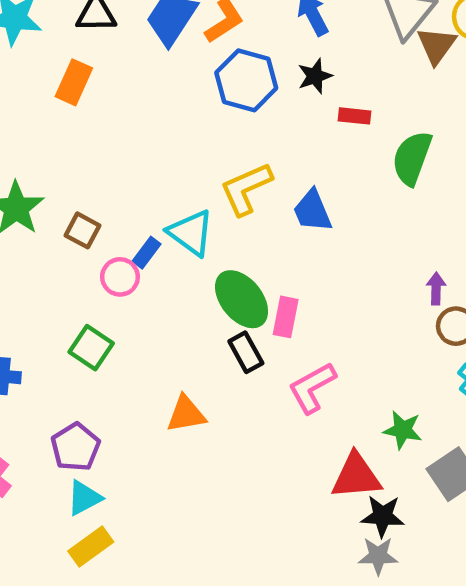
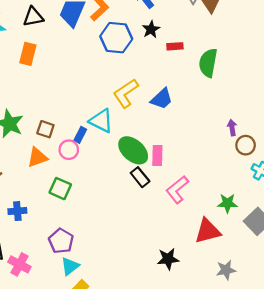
blue trapezoid: (312, 211) -> (162, 99), turned -100
orange triangle: (186, 414) -> (37, 157), moved
black star: (383, 516) -> (168, 259), moved

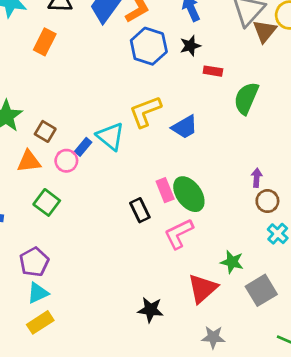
green ellipse: (133, 150) -> (189, 194), moved
pink rectangle: (157, 156) -> (165, 190), turned -36
red triangle: (208, 231) -> (203, 288), turned -40

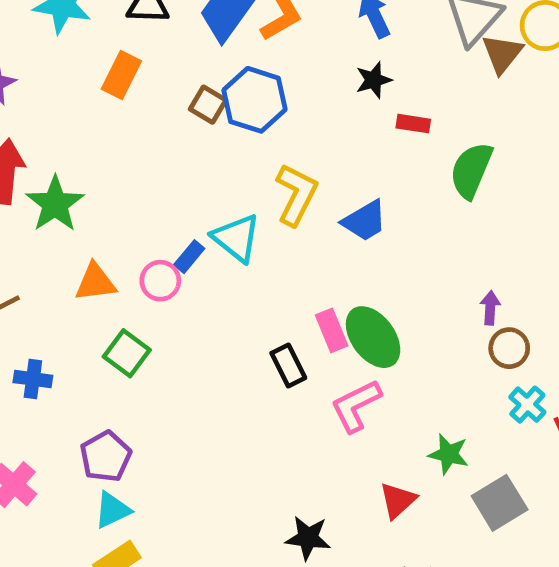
blue hexagon: (149, 46) -> (255, 100), moved
yellow L-shape: (145, 112) -> (296, 194), turned 138
brown square: (45, 131) -> (208, 105), moved
red triangle: (203, 288) -> (398, 500), size x0.7

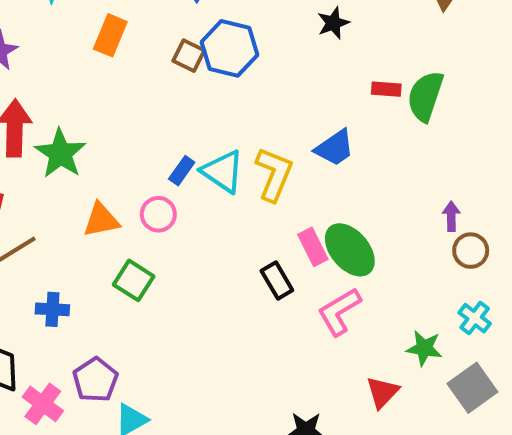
red rectangle: (413, 124) -> (386, 89), moved
yellow L-shape: (296, 194) -> (274, 174), moved
blue rectangle: (189, 257) -> (182, 171), moved
cyan cross: (527, 405) -> (475, 318), moved
purple pentagon: (106, 456) -> (95, 380), moved

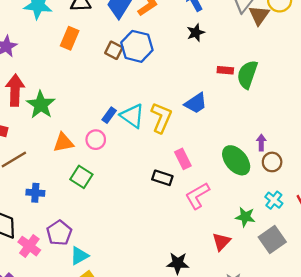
green ellipse: (350, 250) -> (236, 160), moved
black rectangle: (277, 281) -> (162, 178), turned -42

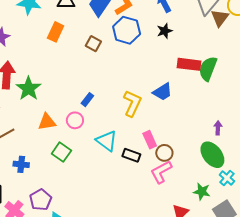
blue hexagon: (137, 46) -> (127, 30), moved
red rectangle: (225, 70) -> (189, 64), size x1.6
cyan triangle: (132, 116) -> (107, 141), moved
green ellipse: (236, 160) -> (212, 155), moved
brown circle: (272, 162) -> (164, 153), moved

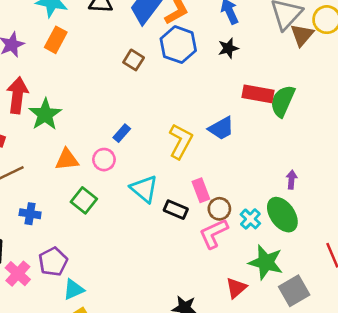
orange rectangle: (56, 32) -> (56, 40), moved
cyan cross: (227, 178) -> (250, 219), moved
green star: (202, 192) -> (266, 262), size x1.5

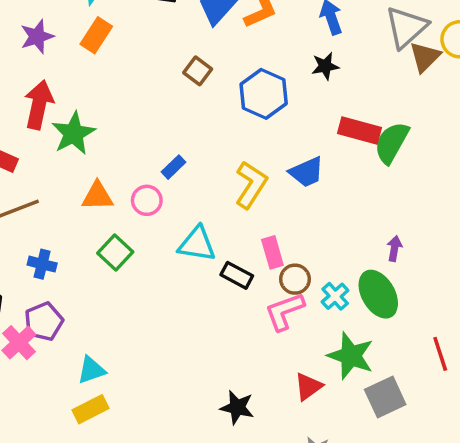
blue hexagon: (178, 45) -> (264, 94), moved
cyan triangle: (144, 189) -> (197, 244), turned -36
purple pentagon: (53, 262) -> (44, 321), moved

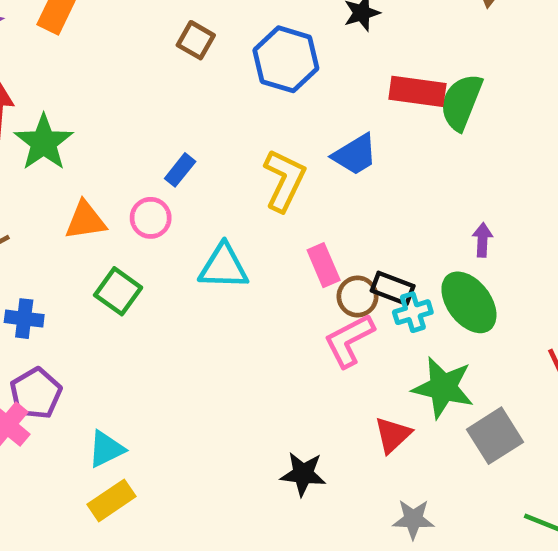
black rectangle: (237, 275) -> (393, 288), moved
cyan cross: (335, 296) -> (413, 312), turned 32

